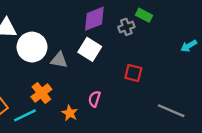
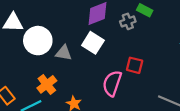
pink semicircle: (94, 99) -> (112, 83), moved, size x1.6

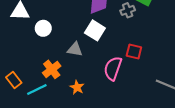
white circle: (38, 41) -> (43, 28), size x0.6
gray triangle: (64, 53) -> (75, 49), moved

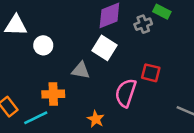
orange cross: (52, 69) -> (53, 94), turned 36
orange star: (77, 87) -> (96, 119), moved

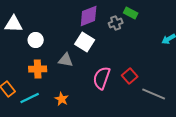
red square: (151, 73) -> (130, 76), moved, turned 35
orange cross: (53, 94) -> (38, 69), moved
orange star: (96, 119) -> (62, 99), moved

